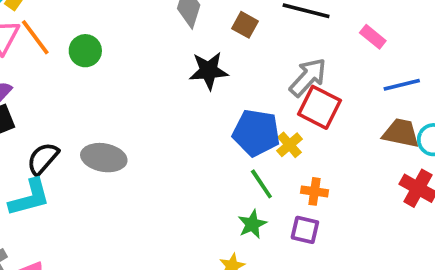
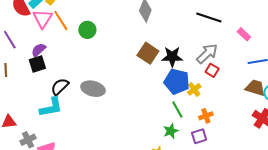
brown square: (245, 25) -> (148, 53), moved, size x1.5
black star: (209, 71) -> (172, 57), moved
red square: (320, 107) -> (212, 70), size x0.6
orange cross: (314, 191) -> (206, 116), turned -32
purple square: (305, 230) -> (199, 136), turned -35

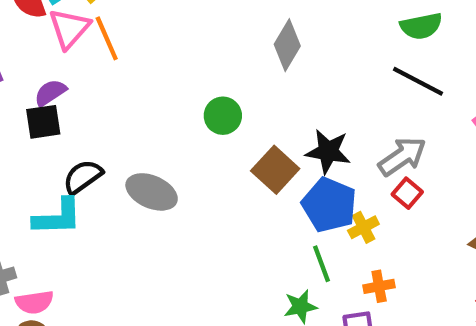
green circle: (87, 30) -> (223, 116), moved
brown square: (148, 53) -> (275, 170), moved

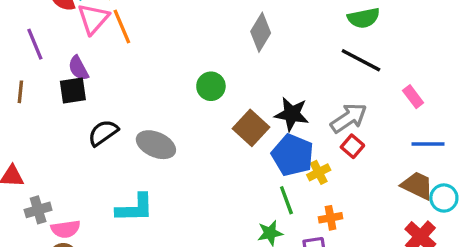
purple semicircle: (50, 93) -> (78, 68), turned -85
cyan L-shape: (57, 217) -> (135, 208), moved

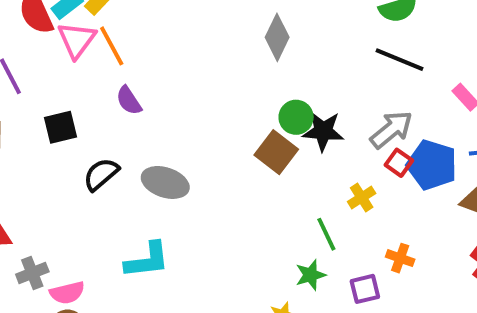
purple semicircle: (78, 68) -> (129, 101), moved
green circle: (211, 86) -> (296, 117), moved
blue pentagon: (293, 155) -> (432, 165), moved
orange cross: (331, 218) -> (400, 258), moved, turned 35

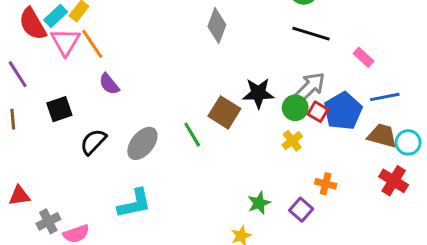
green circle: (296, 117) -> (295, 108), moved
blue pentagon: (432, 165) -> (343, 111), turned 30
gray ellipse: (165, 182) -> (142, 143), turned -64
green line: (326, 234) -> (192, 135), moved
purple square: (365, 289) -> (301, 210), turned -30

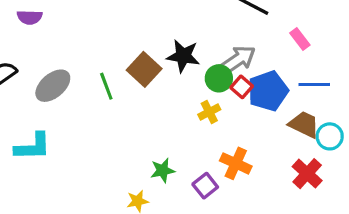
purple semicircle: (109, 84) -> (30, 17), turned -60
orange cross: (326, 184) -> (236, 163), size x1.4

